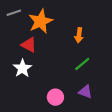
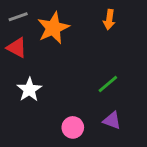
orange arrow: (79, 35) -> (109, 20), moved
red triangle: (29, 45) -> (17, 48), moved

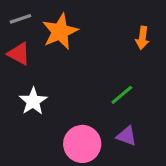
orange arrow: (109, 20) -> (142, 38), moved
pink circle: (73, 127) -> (82, 144), size x1.5

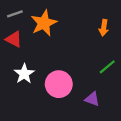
green line: (122, 95) -> (107, 67), moved
pink circle: (82, 144) -> (59, 84), moved

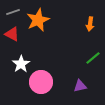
pink circle: (59, 84) -> (41, 82), moved
purple triangle: (92, 99) -> (80, 86), turned -32

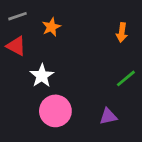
orange star: (38, 20) -> (51, 27), size x0.6
white star: (21, 64) -> (42, 76), moved

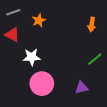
white star: (42, 76) -> (32, 57), turned 30

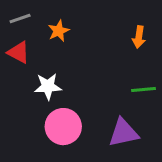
green line: (95, 59) -> (144, 89), turned 35
purple triangle: (82, 88) -> (123, 133), size x1.5

